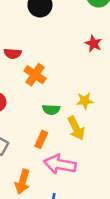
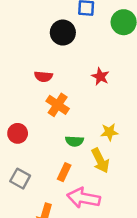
red star: (94, 44) -> (100, 76), moved
red semicircle: (13, 54) -> (43, 76), moved

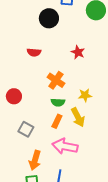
orange cross: (58, 105) -> (56, 80), moved
orange rectangle: (64, 172) -> (57, 121), moved
gray square: (20, 179) -> (26, 129), moved

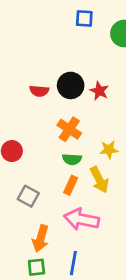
black circle: (49, 18) -> (71, 85), moved

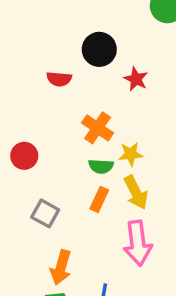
black circle: (71, 85) -> (99, 49), moved
yellow star: (109, 150) -> (131, 154), moved
pink arrow: (82, 219) -> (138, 243), moved, turned -108

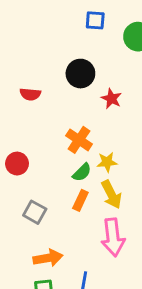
red semicircle: (59, 79) -> (30, 94), moved
green semicircle: (101, 166) -> (82, 172), turned -48
orange arrow: (61, 268) -> (48, 258), turned -116

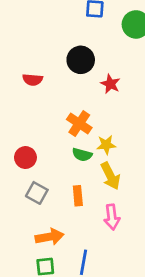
red circle: (17, 164) -> (25, 158), moved
green semicircle: (82, 172) -> (82, 155), turned 60
orange rectangle: (80, 200) -> (78, 196), moved, turned -30
pink arrow: (113, 237) -> (112, 217), size x0.7

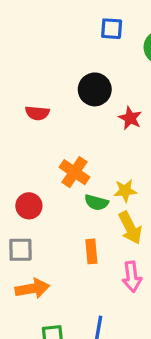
orange cross: (79, 124) -> (74, 172), moved
gray square: (37, 193) -> (20, 250), moved, turned -30
orange arrow: (50, 237) -> (32, 289), moved

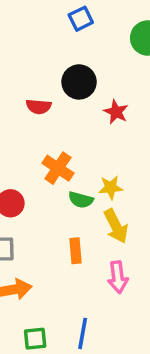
blue square: (112, 29) -> (81, 19), moved, turned -30
red semicircle: (37, 113) -> (39, 107), moved

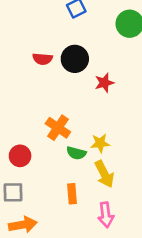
red semicircle: (39, 107) -> (43, 59), moved
red star: (116, 112) -> (104, 83), turned 30

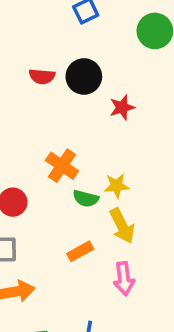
orange rectangle: (72, 194) -> (80, 251), turned 66

